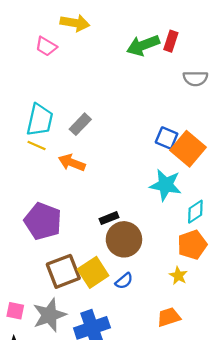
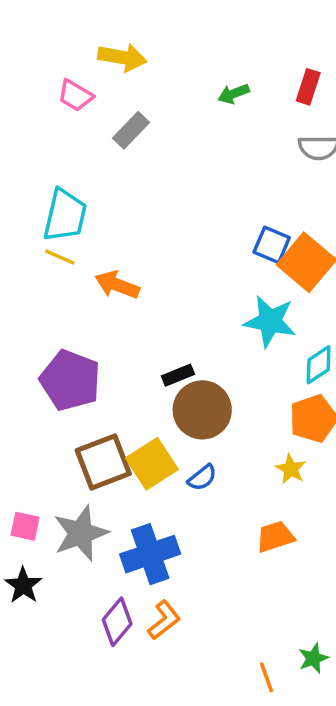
red rectangle: (171, 41) -> (308, 87), moved
green arrow: (143, 45) -> (233, 94), size x0.6
gray rectangle: (80, 124) -> (131, 130), moved

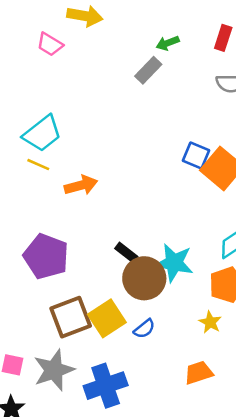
gray rectangle: (131, 130) -> (148, 70), moved
cyan trapezoid: (65, 215) -> (42, 134), turned 39
orange arrow: (117, 285) -> (81, 185), turned 144
cyan star: (270, 321) -> (174, 263), moved
black rectangle: (178, 375) -> (126, 252), turned 60

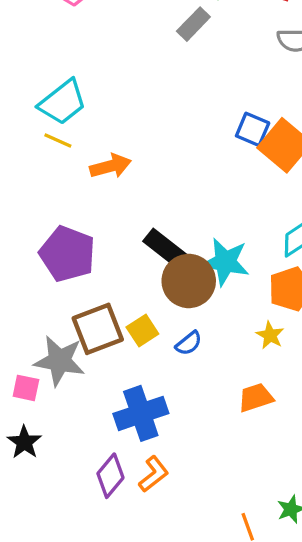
black rectangle: (126, 252) -> (166, 249), size x1.6
yellow square: (107, 318) -> (142, 330), size x0.7
gray star: (54, 370) -> (59, 361), moved, turned 30

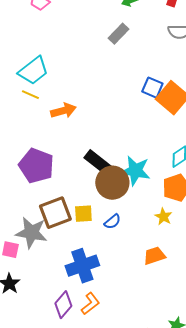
gray rectangle: (193, 24) -> (118, 34), moved
yellow square: (142, 330) -> (83, 214), turned 30

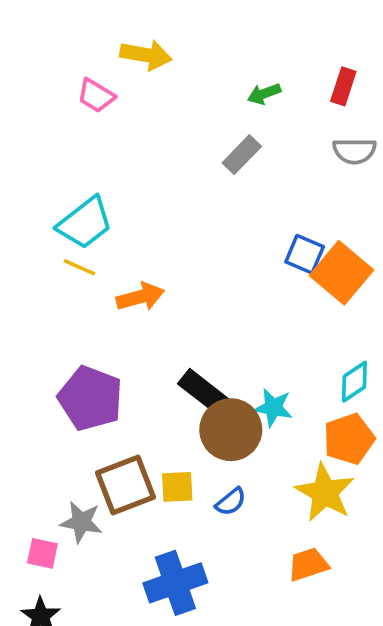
cyan star: (135, 171) -> (273, 408), size x0.7
yellow star: (163, 217) -> (325, 492), size x1.8
gray star: (31, 233) -> (81, 522), size x0.7

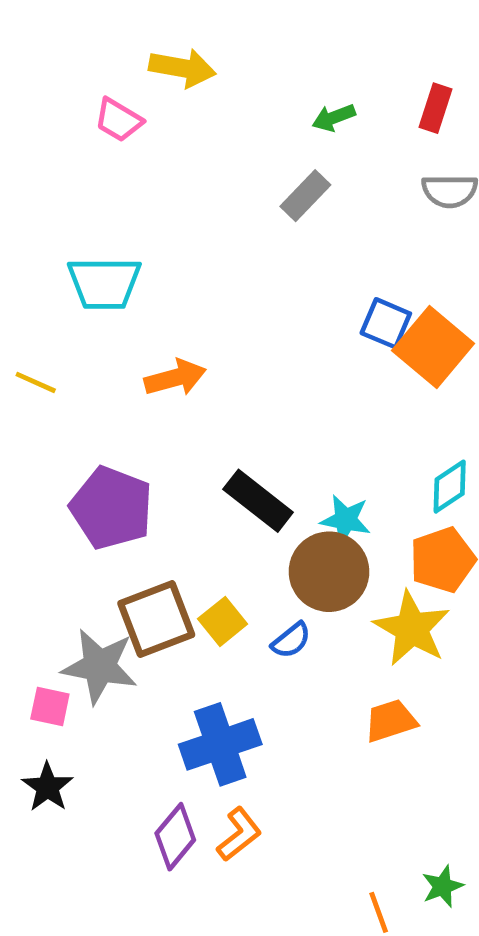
cyan trapezoid: (85, 223) -> (104, 283), turned 38
yellow line: (79, 267) -> (36, 382), moved
brown circle: (231, 430) -> (329, 572), moved
yellow square: (177, 487) -> (223, 621), turned -36
gray star: (81, 522) -> (100, 666), size x1.4

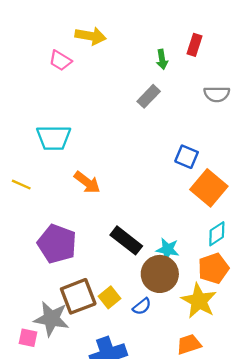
red rectangle: (435, 108) -> (194, 45), moved
green arrow: (334, 118) -> (162, 59), turned -78
orange square: (433, 347) -> (209, 188), moved
orange arrow: (175, 378) -> (87, 182), turned 52

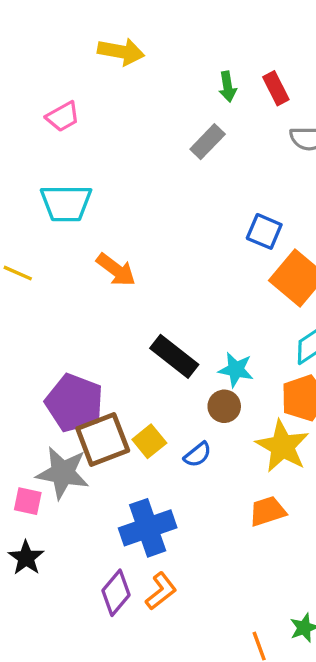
red rectangle: (194, 45) -> (276, 88), moved, turned -45
pink trapezoid: (60, 61) -> (63, 117), moved, turned -60
purple pentagon: (57, 244) -> (74, 403), moved
brown circle: (160, 274) -> (224, 406), size x0.6

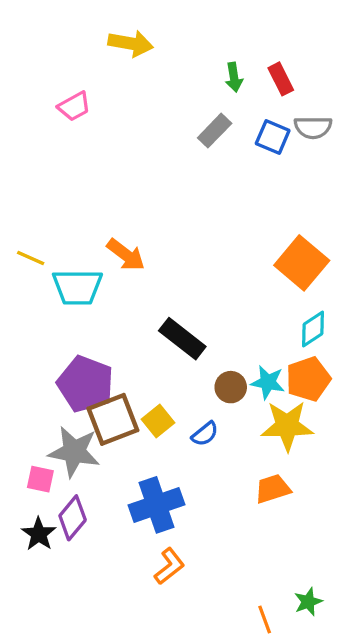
cyan trapezoid: (66, 203) -> (77, 287), moved
blue square: (264, 231) -> (273, 137), moved
cyan star: (236, 370) -> (268, 382), moved
yellow star: (282, 446) -> (287, 426), turned -30
purple diamond: (116, 593) -> (73, 518), moved

